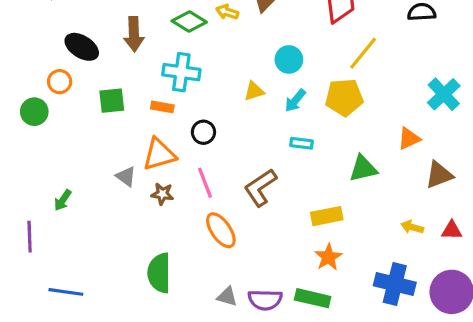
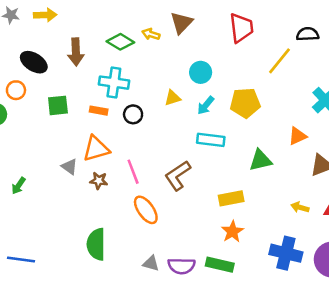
yellow line: (363, 53) -> (280, 61), moved
black circle: (203, 132) -> (133, 114), moved
cyan rectangle: (301, 143) -> (211, 140), size x1.5

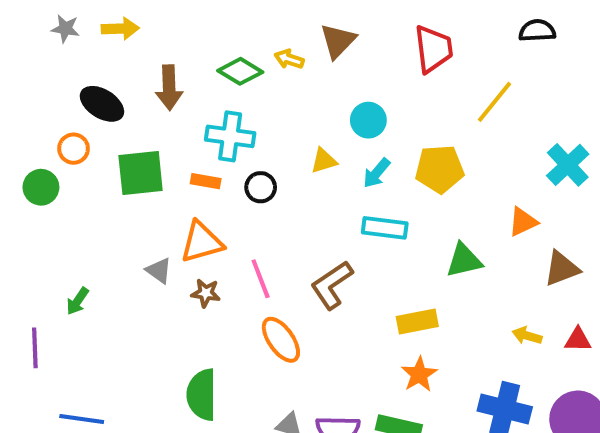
black semicircle: (308, 34) -> (537, 31), moved
green square: (58, 105) -> (141, 173), size x1.4

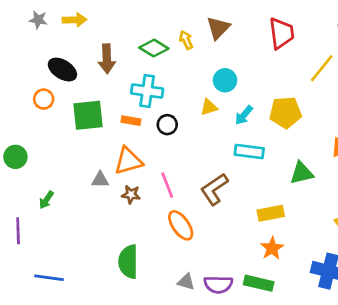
yellow arrow: (289, 59) -> (186, 40), turned 48
cyan circle: (368, 120) -> (225, 80), moved
green circle: (41, 187) -> (15, 157), moved
gray triangle: (159, 271) -> (100, 180), turned -36

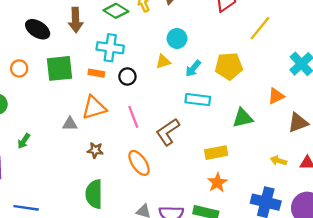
orange circle: (44, 99) -> (19, 68), moved
pink line: (167, 185) -> (133, 117), moved
brown star: (131, 194) -> (95, 150), moved

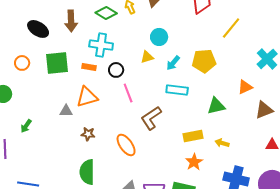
pink line: (133, 117) -> (128, 93), moved
yellow arrow: (278, 161) -> (222, 143), moved

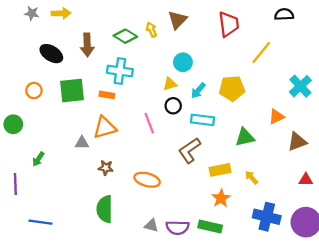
black circle: (116, 70) -> (173, 106), moved
brown L-shape: (151, 118) -> (189, 150), moved
yellow arrow: (222, 143) -> (251, 178), turned 32
orange ellipse: (126, 145) -> (147, 180), turned -40

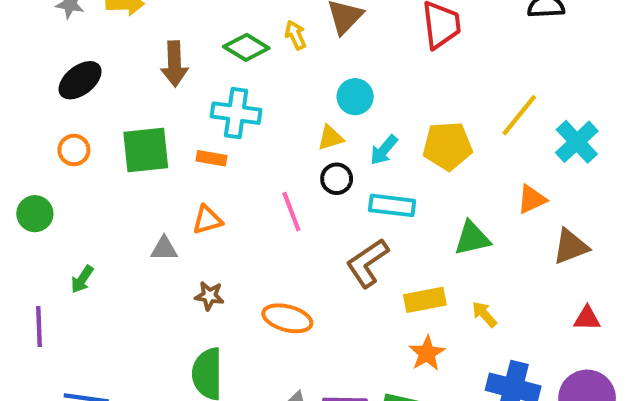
yellow line: (261, 52) -> (519, 115), moved
black ellipse: (51, 54) -> (80, 80), moved, turned -70
orange triangle: (105, 128) -> (207, 220), size x0.7

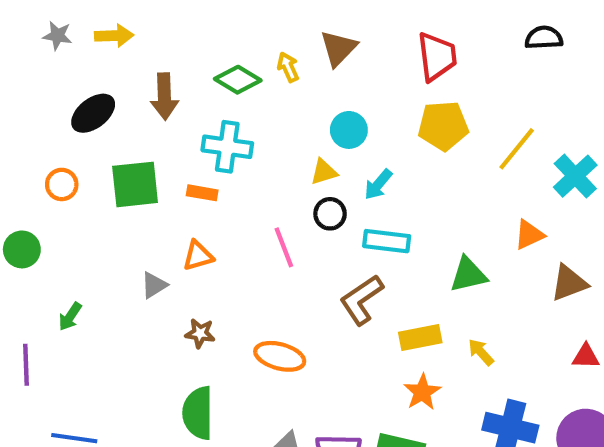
black ellipse: (80, 80) -> (93, 113), moved
yellow pentagon: (447, 146) -> (443, 126), moved
gray triangle: (164, 249) -> (154, 285), turned -32

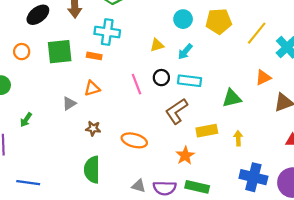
cyan circle: (349, 130) -> (183, 19), moved
black circle: (330, 214) -> (161, 78), moved
yellow arrow: (481, 352) -> (238, 138), turned 40
orange star: (422, 392) -> (185, 156), moved

